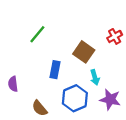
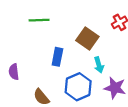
green line: (37, 34) -> (39, 20), turned 48

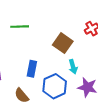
blue rectangle: (57, 57) -> (32, 69), moved

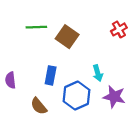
brown square: (63, 43) -> (67, 37), moved

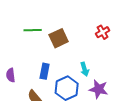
brown square: (67, 37) -> (59, 38), turned 30

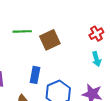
cyan arrow: (85, 69) -> (96, 59), moved

